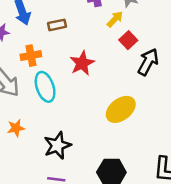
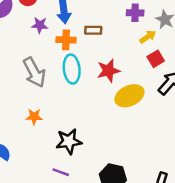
orange cross: (31, 56) -> (66, 40), moved
cyan ellipse: (45, 87) -> (72, 69), moved
yellow ellipse: (121, 109) -> (129, 96), moved

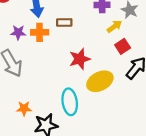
purple star: (40, 25) -> (18, 32), moved
cyan ellipse: (72, 69) -> (70, 102), moved
orange star: (34, 117) -> (24, 108), moved

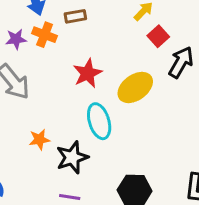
orange cross: (40, 32) -> (45, 35), turned 30
red star: (80, 59) -> (87, 73), moved

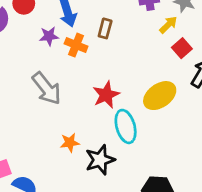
brown rectangle: (75, 16) -> (105, 28), turned -66
purple star: (16, 39) -> (49, 36), moved
red star: (87, 73) -> (106, 95), moved

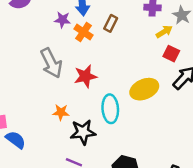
red square: (182, 48) -> (171, 54), turned -35
red star: (106, 95) -> (85, 76), moved

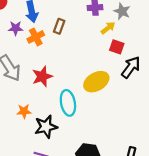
orange cross: (83, 32) -> (36, 37), turned 35

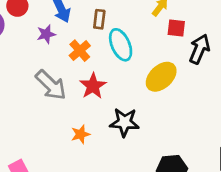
orange cross: (36, 37) -> (80, 51), moved
cyan ellipse: (68, 103) -> (121, 45), moved
black star: (46, 127) -> (124, 122), moved, turned 30

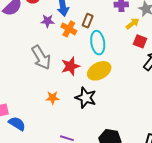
orange cross: (80, 51) -> (69, 29), moved, turned -35
yellow ellipse: (161, 77) -> (99, 71), moved

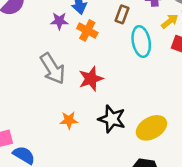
brown rectangle: (88, 21) -> (122, 14), moved
cyan ellipse: (98, 43) -> (141, 42), moved
yellow ellipse: (99, 71) -> (151, 128), moved

